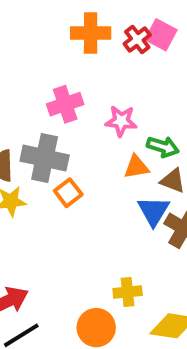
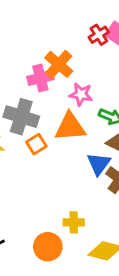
orange cross: (91, 33) -> (59, 64), moved, turned 36
orange triangle: (136, 167) -> (70, 127), moved, size x1.6

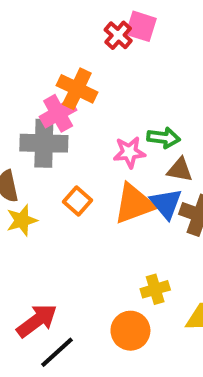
pink star: (81, 94) -> (129, 152), moved
gray cross: (21, 117) -> (44, 143), moved
orange triangle: (70, 127) -> (134, 204), moved

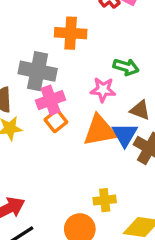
orange cross: (77, 89) -> (71, 33), turned -32
pink cross: (58, 113) -> (51, 100), moved
green arrow: (164, 138) -> (126, 67), moved

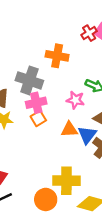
orange triangle: (100, 131) -> (69, 129), size x0.7
yellow cross: (105, 200) -> (66, 181), size x1.6

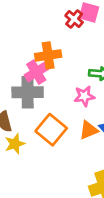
pink cross: (36, 103) -> (36, 72), moved
orange square: (38, 118) -> (51, 130), size x1.6

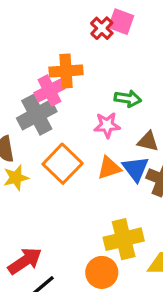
gray cross: (28, 92) -> (37, 115), turned -32

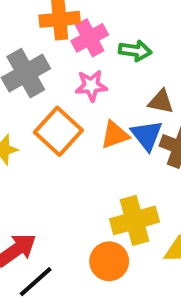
pink cross: (50, 91) -> (90, 38), moved
pink star: (107, 125) -> (91, 86), moved

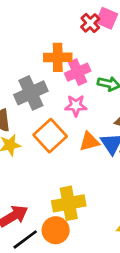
yellow cross: (134, 220) -> (69, 203), moved
orange circle: (109, 261) -> (56, 230), moved

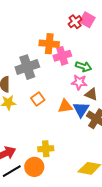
pink star: (76, 106) -> (79, 82), moved
orange square: (50, 136) -> (38, 99), size x0.6
yellow cross: (69, 203) -> (46, 149), size x0.7

